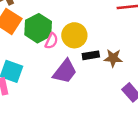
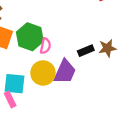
yellow circle: (74, 35) -> (43, 73), moved

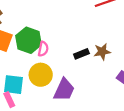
purple trapezoid: (65, 72) -> (64, 90), moved

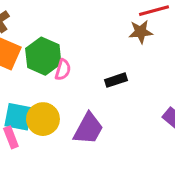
brown star: (102, 52) -> (141, 32), moved
yellow circle: (41, 75) -> (43, 119), moved

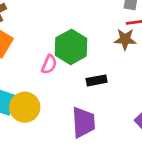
green hexagon: (43, 56) -> (71, 47), moved
purple trapezoid: (88, 129) -> (83, 122), moved, turned -40

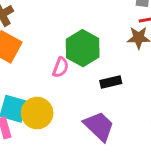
purple trapezoid: (83, 122) -> (99, 126), turned -40

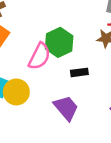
pink semicircle: (61, 67) -> (39, 56), size x1.6

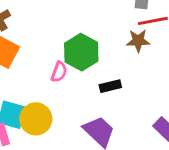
pink semicircle: (39, 56) -> (59, 72), size x0.6

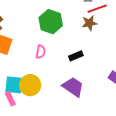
green hexagon: (81, 52) -> (51, 22), moved

